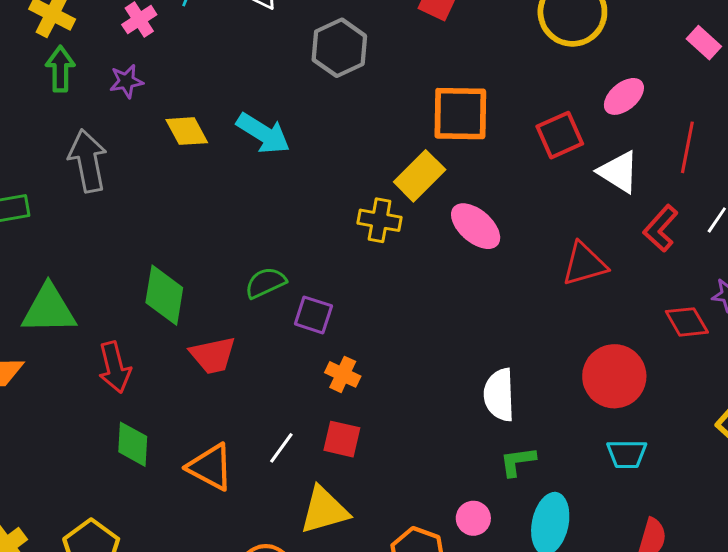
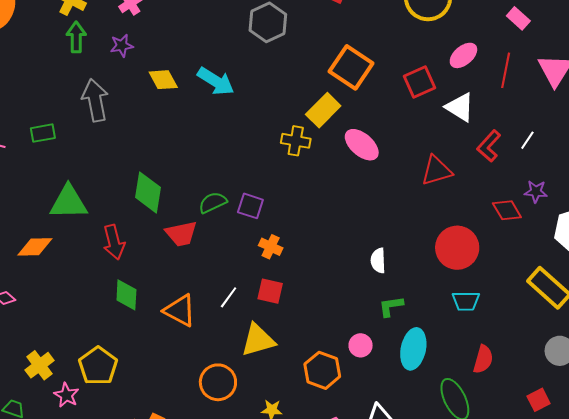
orange square: (460, 114) -> (351, 67), turned 33
red line: (687, 147) -> (506, 70), moved
green semicircle: (265, 283) -> (213, 203), moved
white semicircle: (499, 395) -> (378, 261), size x0.7

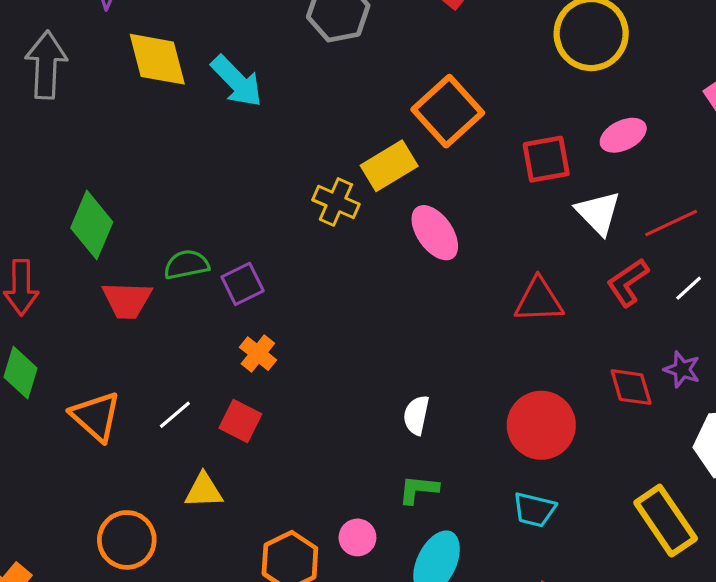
red line: (506, 70) -> (671, 223), moved, turned 40
yellow diamond: (163, 80) -> (157, 59), size x1.4
purple square: (250, 206) -> (243, 284), turned 32
yellow triangle: (258, 340) -> (204, 491), size x0.7

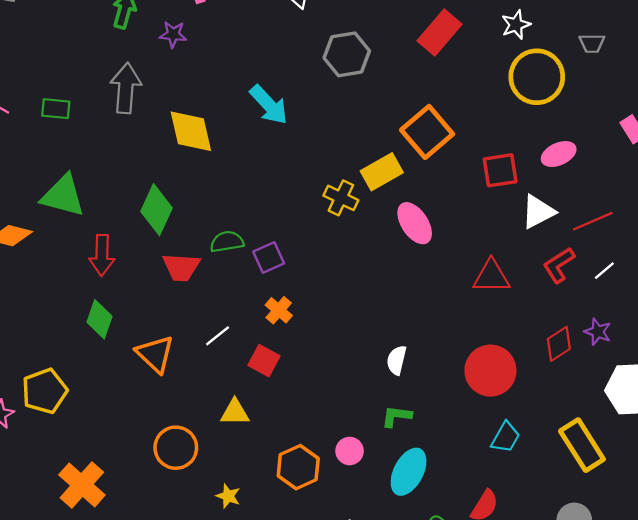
yellow diamond: (157, 59) -> (191, 131), moved
white triangle: (598, 213) -> (538, 212), turned 45
red diamond: (631, 387) -> (559, 344), turned 72
white line: (175, 415) -> (218, 336), moved
cyan trapezoid: (534, 510) -> (506, 437), moved, turned -76

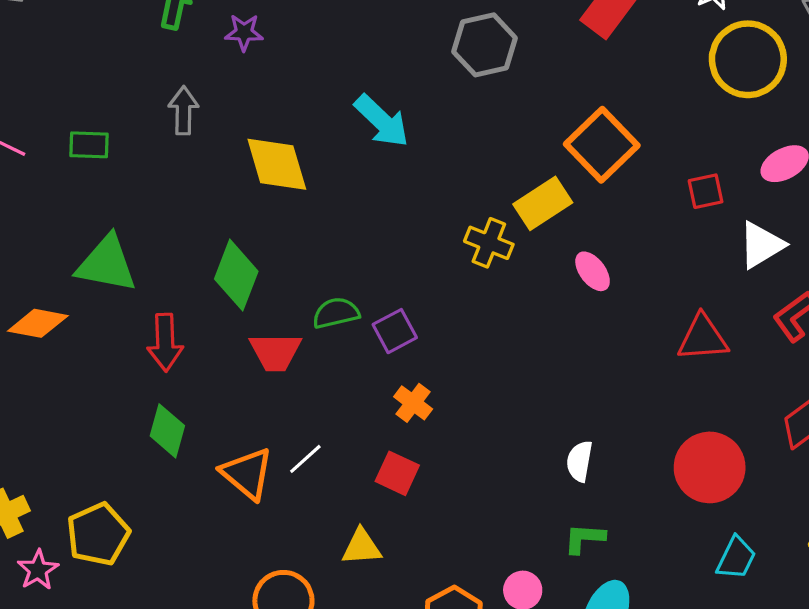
gray arrow: (126, 88) -> (183, 110), size x0.7
red square: (500, 170) -> (706, 191), size x0.7
pink ellipse: (415, 223) -> (593, 271), size x0.7
white line: (218, 336) -> (305, 459), moved

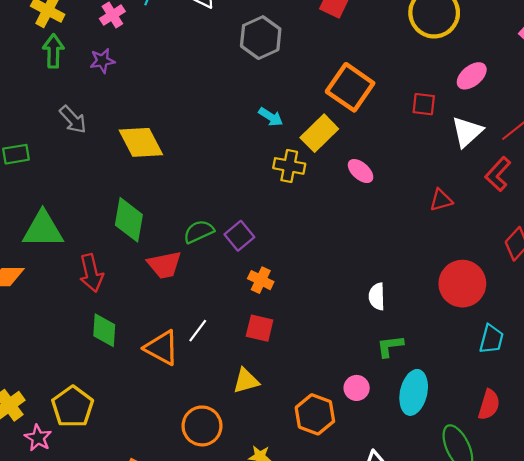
gray arrow: (183, 110) -> (73, 120), turned 148
cyan arrow: (382, 121) -> (271, 117), moved, size x0.6
red square: (706, 191) -> (424, 104), turned 30
red triangle: (703, 338) -> (441, 200), size x0.7

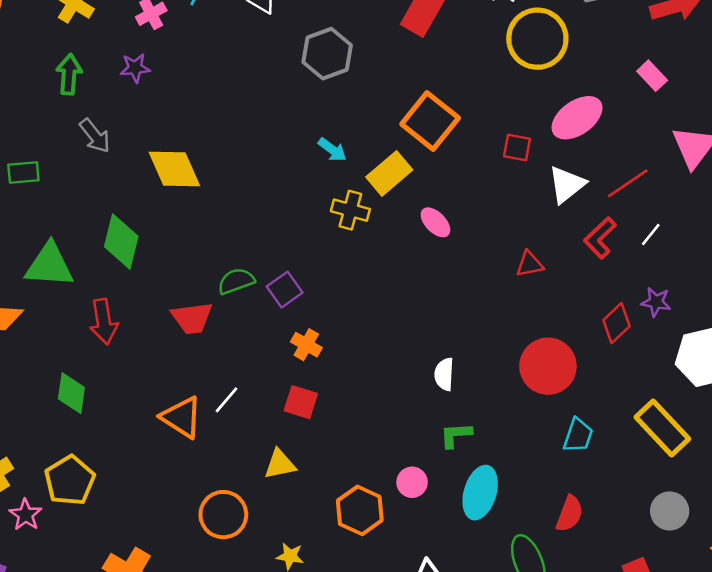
green arrow: (53, 51) -> (69, 74), moved
pink ellipse: (472, 76) -> (577, 118), size x1.4
green diamond: (129, 220) -> (121, 241), moved
green diamond: (104, 330) -> (71, 393), moved

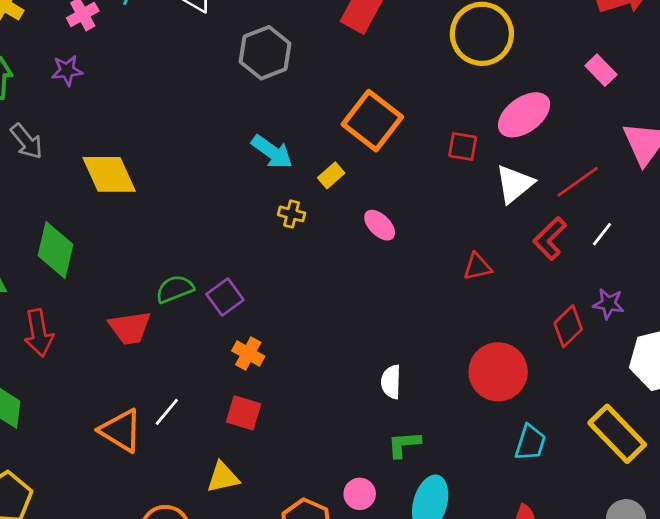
cyan arrow: (332, 150) -> (272, 152), size x1.4
yellow rectangle: (389, 173) -> (331, 175), size x0.6
yellow cross: (350, 210) -> (292, 214), size x0.7

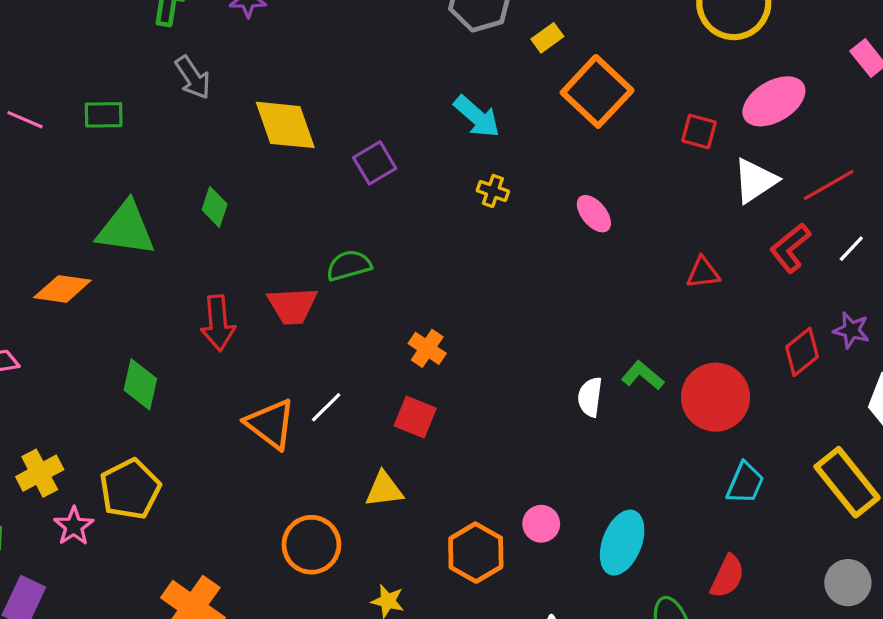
yellow rectangle: (331, 175) -> (547, 38), moved
green diamond: (56, 250) -> (215, 207), size x0.6
purple square: (225, 297) -> (375, 163), moved
red arrow: (39, 333) -> (218, 323), moved
green L-shape: (404, 444) -> (643, 376), moved, turned 39

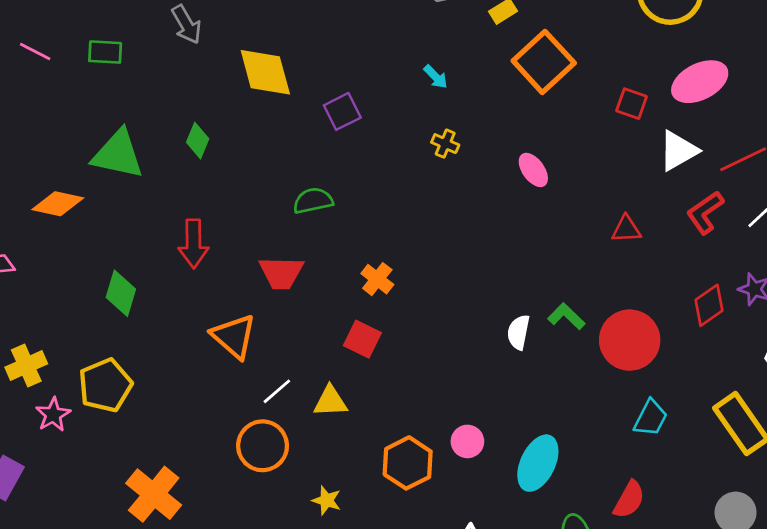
cyan arrow: (477, 117) -> (436, 77), size x0.6
red trapezoid: (292, 306) -> (281, 273), moved
white line: (326, 407) -> (277, 391), moved

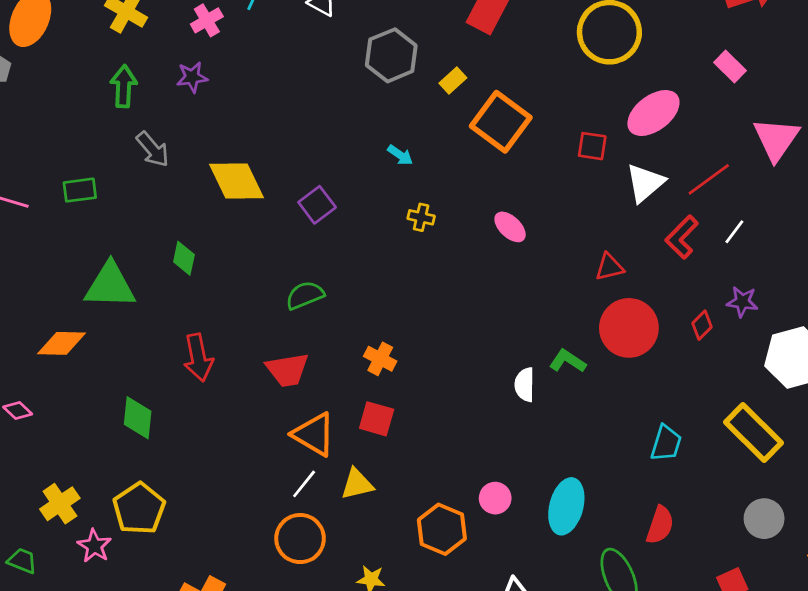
red diamond: (709, 305) -> (702, 325), size x0.7
orange triangle: (234, 336) -> (314, 434), moved
red circle: (630, 340) -> (629, 328), moved

